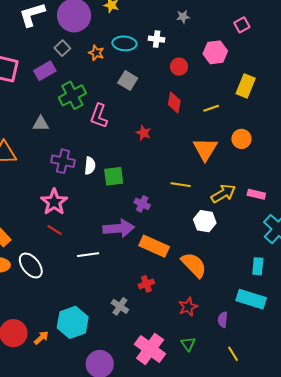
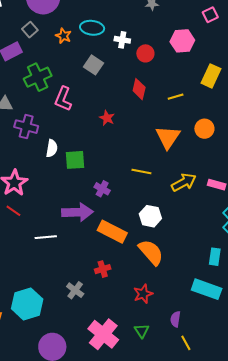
white cross: (157, 39) -> (122, 40), moved
purple cross: (63, 161) -> (26, 127), moved
white hexagon: (205, 221) -> (150, 216), moved
purple semicircle: (223, 320) -> (175, 319), moved

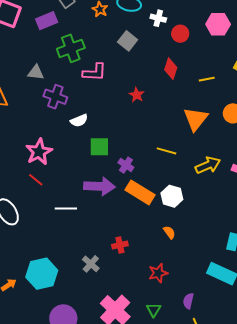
pink L-shape: (63, 99) -> (94, 72), turned -115
white semicircle: (52, 148) -> (79, 121), turned 54
green square: (75, 160) -> (99, 147), moved
orange rectangle: (112, 232) -> (140, 192), moved
orange semicircle: (151, 252) -> (169, 232), size x0.5

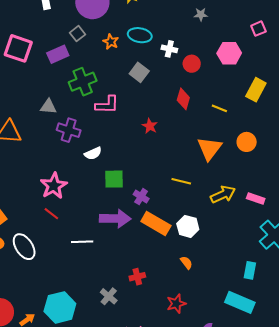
yellow line: (207, 79) -> (219, 108), turned 35

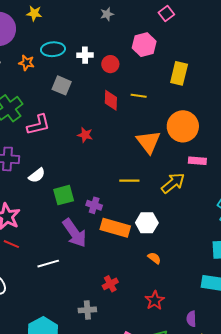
yellow line: (219, 108) -> (139, 96), moved
orange circle: (247, 142) -> (183, 126), size x1.6
pink rectangle: (256, 199) -> (197, 161), moved
purple arrow: (115, 219) -> (75, 233), turned 68
gray cross: (109, 296) -> (87, 310), turned -30

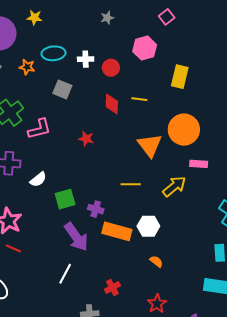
white line: (48, 264) -> (65, 274), moved, turned -45

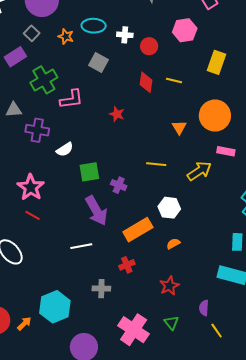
orange triangle: (150, 145) -> (179, 127), size x0.6
orange rectangle: (117, 231) -> (138, 230), moved, turned -52
orange semicircle: (156, 261) -> (173, 244), turned -72
white line: (65, 274) -> (81, 246), turned 45

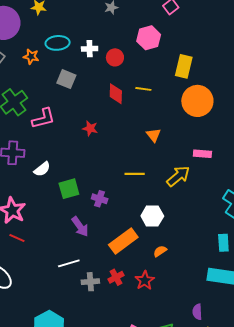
orange circle: (215, 116) -> (197, 101), moved
purple arrow: (96, 211) -> (80, 227), size x0.7
red star: (169, 286) -> (145, 280), moved
gray cross: (101, 289) -> (90, 282), moved

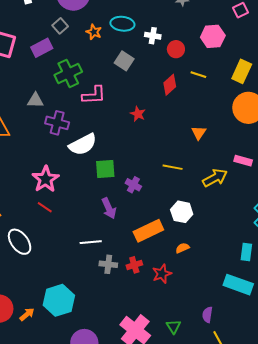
yellow line: (143, 89) -> (198, 75), moved
red diamond: (116, 94) -> (170, 85), turned 35
white semicircle: (42, 169) -> (83, 144), size x1.6

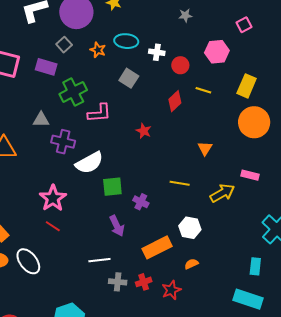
purple rectangle: (42, 48) -> (46, 67), turned 45

